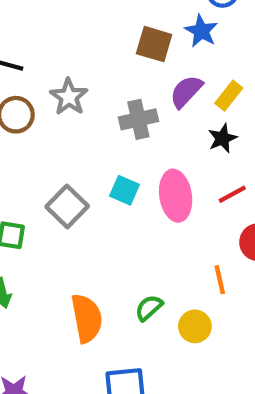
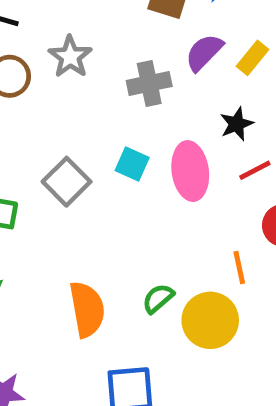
black star: (222, 138) -> (237, 124), moved
yellow circle: (195, 326) -> (210, 320), size x1.5

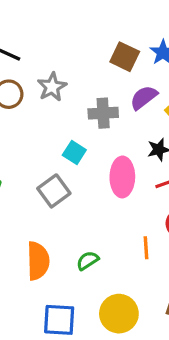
cyan square: (132, 164) -> (74, 153), moved
gray square: (67, 182) -> (54, 191), moved
yellow circle: (210, 320) -> (119, 314), moved

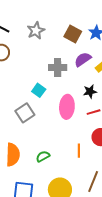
gray star: (52, 87) -> (36, 31), moved

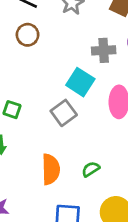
cyan square: (39, 90) -> (80, 82), size x1.5

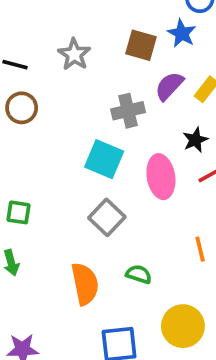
gray square: (64, 113) -> (107, 217), moved
green semicircle: (91, 169) -> (139, 274), turned 60

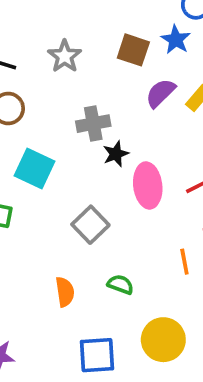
gray cross: (128, 111) -> (93, 124), moved
black star: (195, 140) -> (116, 154), moved
cyan square: (104, 159) -> (34, 168), moved
orange semicircle: (85, 284) -> (65, 292), size x0.7

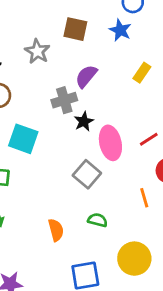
brown square: (133, 50) -> (75, 29), moved
purple semicircle: (160, 93) -> (86, 76), moved
gray square: (90, 225) -> (87, 174), moved

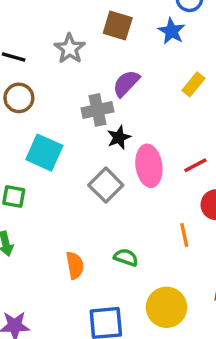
gray square: (87, 174) -> (106, 185), moved

